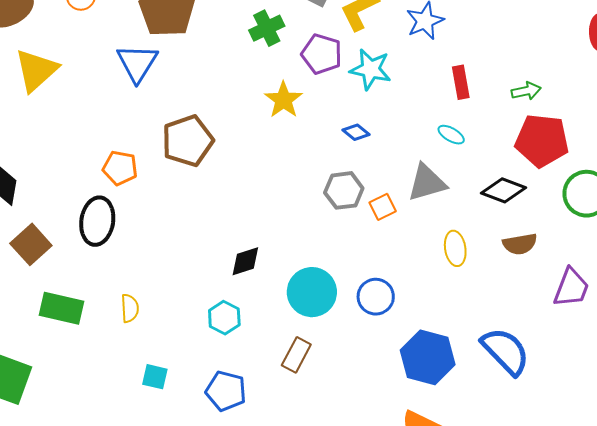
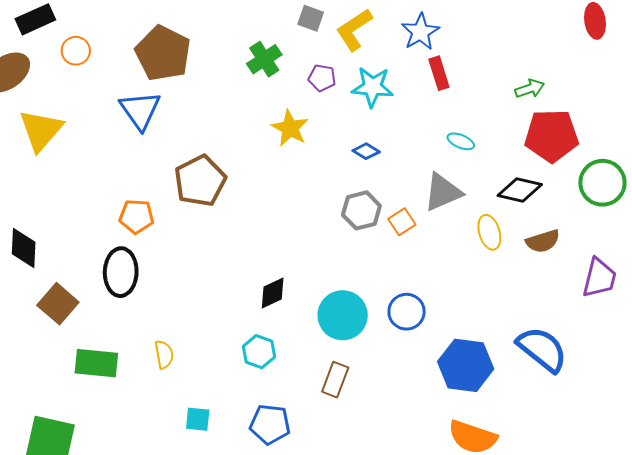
purple pentagon: (322, 54) -> (322, 78), size x0.7
red rectangle: (461, 82) -> (439, 73), moved
yellow ellipse: (455, 248) -> (489, 232), moved

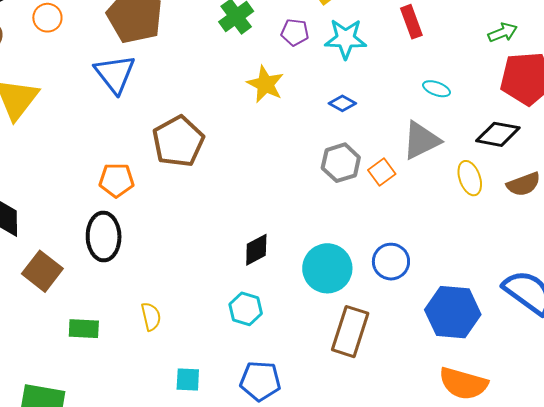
green rectangle: (96, 363) -> (84, 329), size x0.7
brown rectangle: (335, 380) -> (350, 332), moved, size x1.4

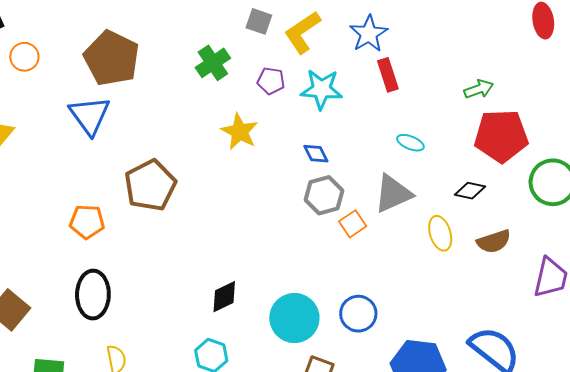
blue diamond: (342, 103) -> (316, 154), turned 32
black diamond: (498, 134) -> (470, 191), size x0.7
gray hexagon: (341, 163) -> (324, 195), moved
black ellipse: (104, 237) -> (93, 295), moved

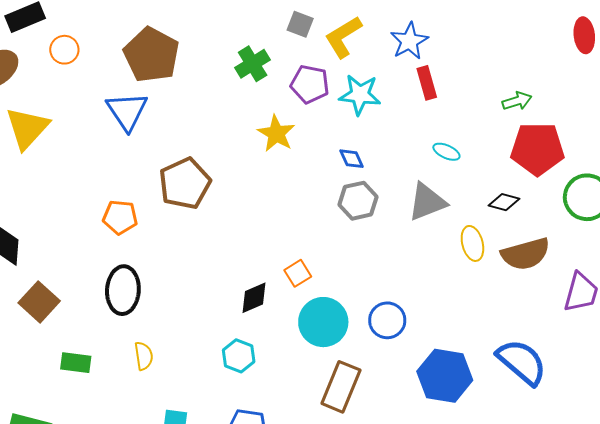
purple pentagon: (271, 81) -> (310, 84), size x1.4
orange square: (353, 224) -> (298, 273), moved
brown semicircle: (494, 241) -> (526, 254), size x1.4

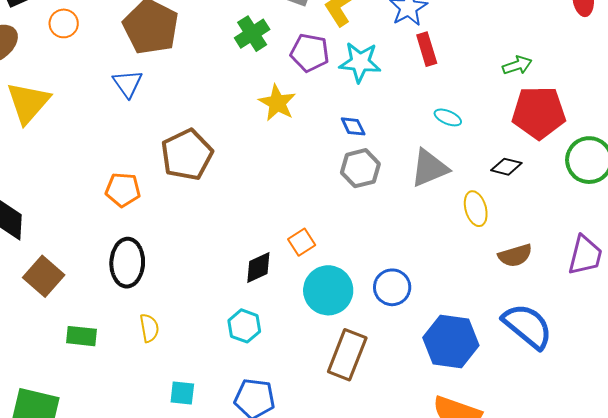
blue triangle: (127, 111) -> (128, 84), size x0.7
brown semicircle: (526, 254) -> (515, 255), moved, size x0.7

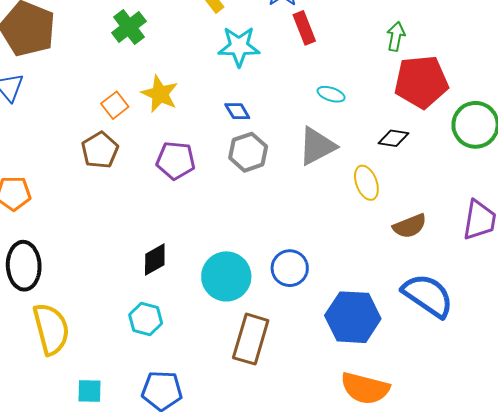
purple pentagon: (310, 53) -> (176, 161), moved
green arrow: (517, 65) -> (396, 36), turned -56
brown pentagon: (187, 155) -> (100, 150), moved, size x0.7
orange square: (302, 242) -> (115, 105), moved
yellow semicircle: (149, 328) -> (51, 329), size x1.8

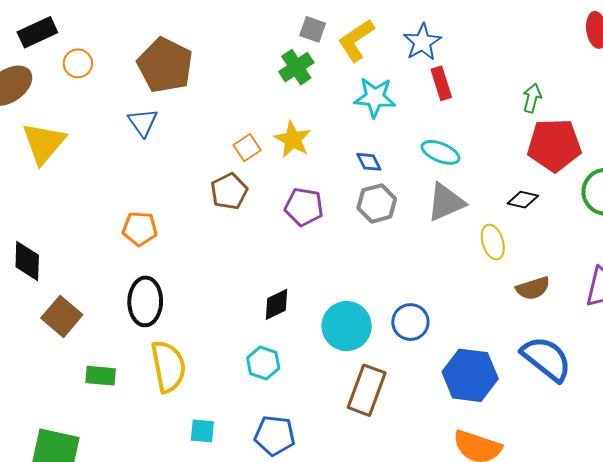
green cross: (129, 27) -> (296, 67), moved
cyan ellipse: (331, 94) -> (441, 152), moved, size x1.4

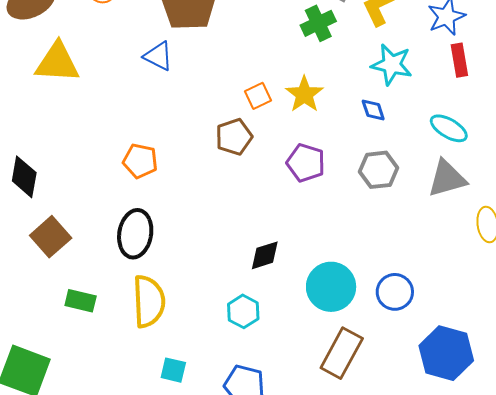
blue triangle: (143, 122) -> (158, 56), turned -36
yellow triangle: (44, 143) -> (57, 63), turned 45
blue diamond: (369, 162) -> (373, 110), moved

